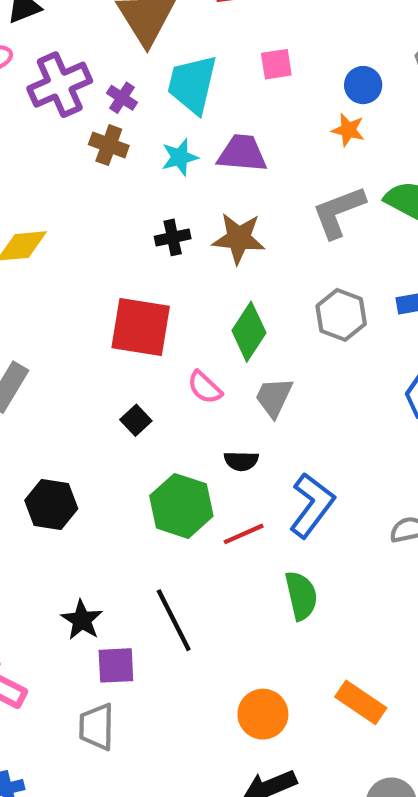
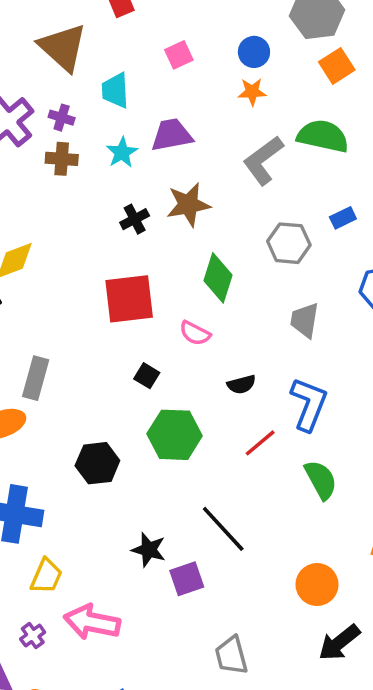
cyan trapezoid: (192, 84) -> (115, 90), size x0.7
gray trapezoid: (274, 397) -> (305, 320), moved
green hexagon: (181, 506) -> (175, 435), moved
gray trapezoid: (97, 727) -> (231, 655), moved

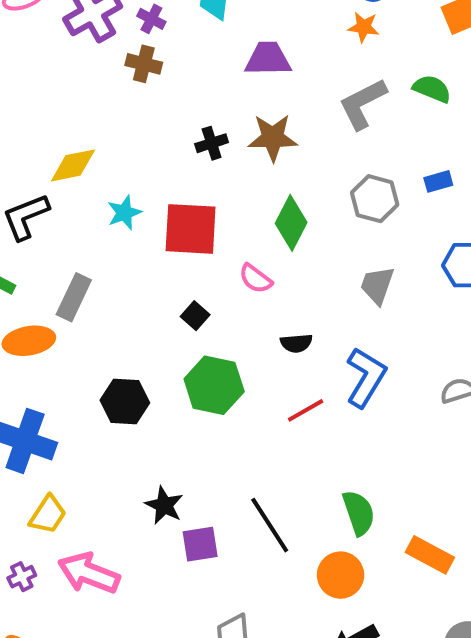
green semicircle: (323, 136) -> (432, 89), size x0.7
cyan star: (122, 152) -> (124, 213), moved
green semicircle: (321, 480) -> (359, 513), moved
black line: (223, 529) -> (270, 525), moved

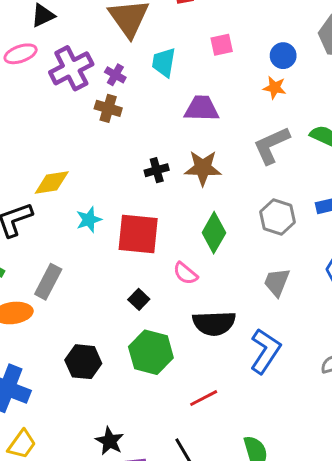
black semicircle: (296, 343) -> (214, 323), size x1.8
red line: (306, 410) -> (204, 398), moved

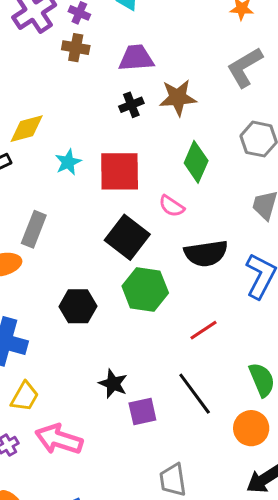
purple trapezoid: (202, 108) -> (136, 58), moved
black square: (139, 299) -> (127, 237), size x2.0

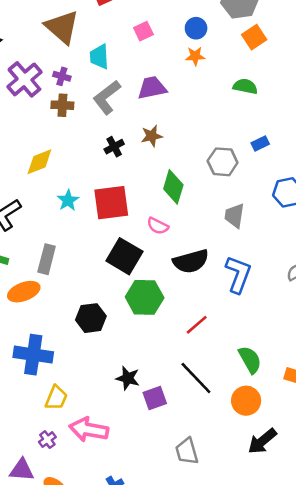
purple trapezoid: (136, 58) -> (152, 88), moved
gray L-shape: (245, 67) -> (107, 97), moved
brown star: (178, 98) -> (152, 136), size x0.7
yellow diamond: (27, 129) -> (39, 162), moved

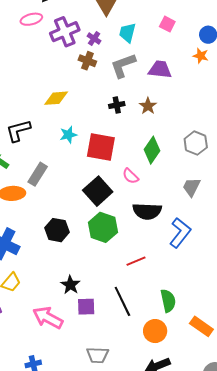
pink square: (143, 31) -> (167, 24), turned 35
brown star: (152, 136) -> (148, 106), turned 30
pink arrow: (89, 430) -> (48, 318), moved
gray trapezoid: (187, 451) -> (97, 355), turned -90

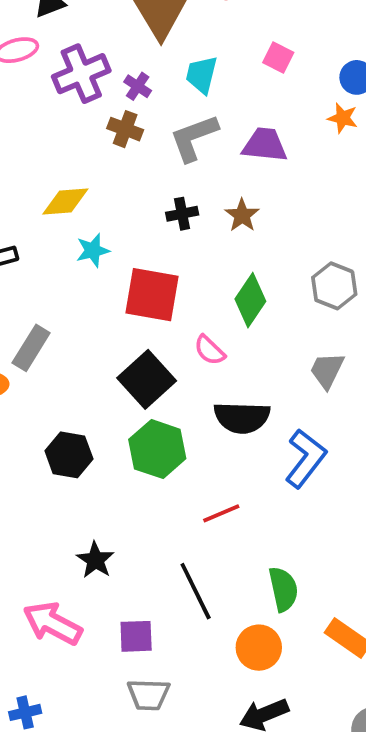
cyan star: (68, 135) -> (93, 250), moved
purple square: (86, 307) -> (136, 636), moved

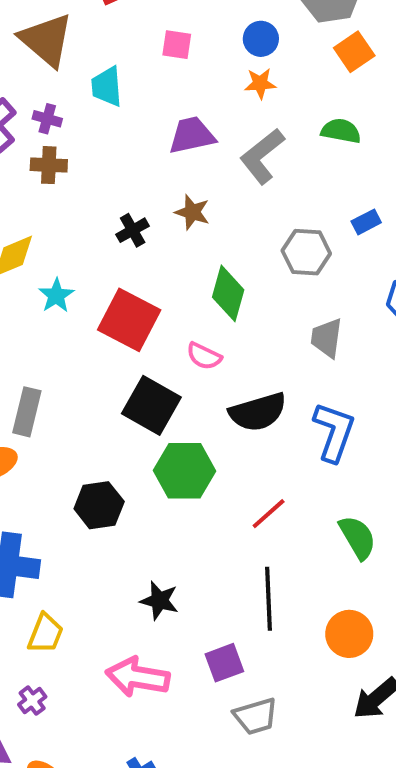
gray L-shape: (194, 138) -> (262, 156), moved
red square: (152, 295) -> (129, 320), turned 36
green semicircle: (283, 589) -> (358, 537), moved
black line: (196, 591) -> (268, 599), turned 42

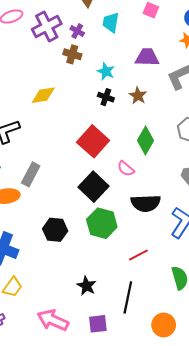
black cross: (133, 230) -> (106, 97), turned 35
cyan star: (56, 296) -> (106, 71), moved, turned -30
black star: (159, 601) -> (87, 286), moved

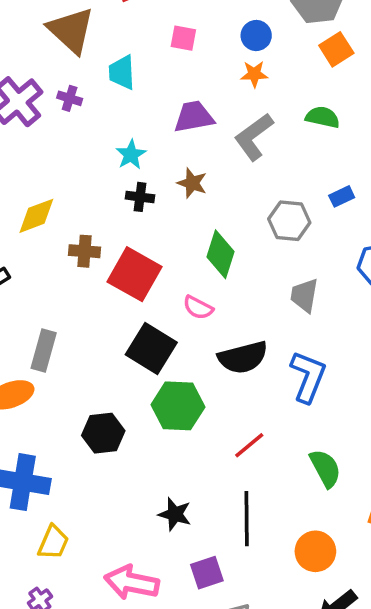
brown cross: (72, 54) -> (85, 251), moved
cyan star: (106, 71) -> (131, 155), turned 30

